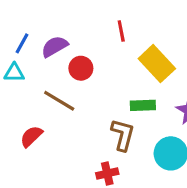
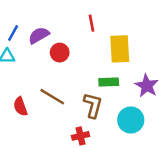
yellow rectangle: (157, 64) -> (120, 49), turned 40
brown line: (59, 101) -> (52, 97), moved
red semicircle: (31, 136) -> (20, 106), turned -66

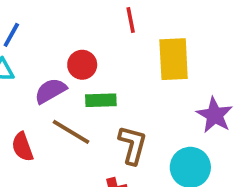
purple semicircle: (39, 35) -> (50, 91), moved
green rectangle: (109, 82) -> (101, 100), moved

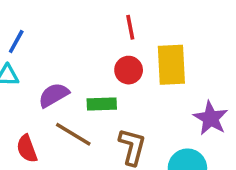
red circle: (82, 65) -> (129, 70), moved

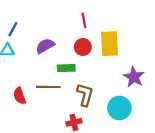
purple semicircle: (54, 95) -> (45, 46), moved
brown line: (73, 134) -> (48, 87), turned -30

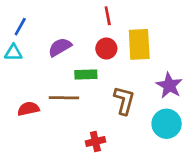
brown L-shape: (85, 95) -> (124, 100), moved
red semicircle: (20, 96) -> (28, 109), turned 98
cyan circle: (119, 108) -> (167, 124), moved

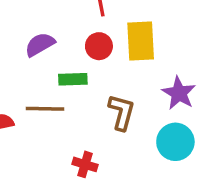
red cross: (95, 142) -> (85, 164), turned 30

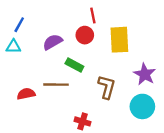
red circle: (99, 46) -> (85, 35), moved
green rectangle: (73, 79) -> (74, 65), turned 30

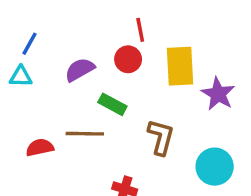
purple star: (145, 74) -> (218, 94), moved

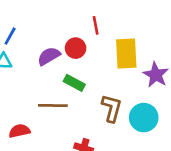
red circle: (128, 59) -> (76, 48), moved
red semicircle: (40, 148) -> (19, 131), moved
cyan circle: (215, 167) -> (144, 118), moved

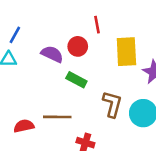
purple semicircle: (49, 56) -> (52, 54), turned 55
brown line: (53, 106) -> (57, 117), moved

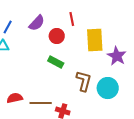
purple semicircle: (52, 54) -> (37, 23), moved, turned 108
brown line: (57, 117) -> (41, 103), moved

